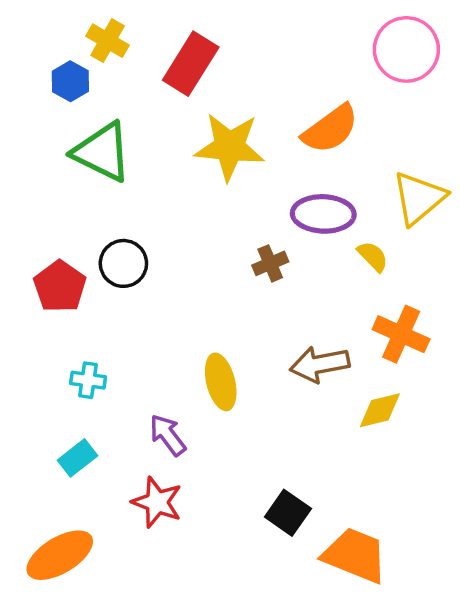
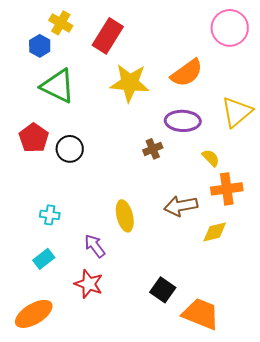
yellow semicircle: (373, 256) -> (211, 158), moved
red pentagon: (60, 286) -> (34, 138), moved
orange cross: (401, 334) -> (227, 189), turned -32

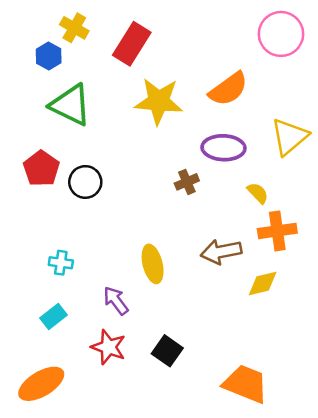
black square: (163, 290) -> (167, 351), moved

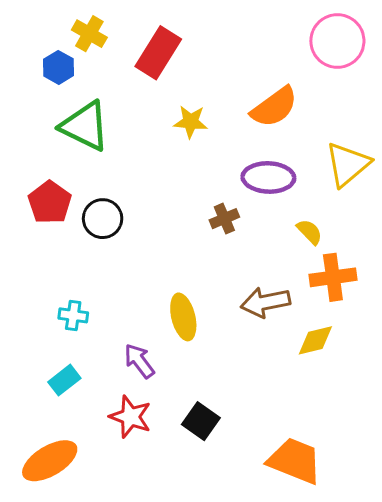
yellow star: (159, 101) -> (191, 122), size x0.6

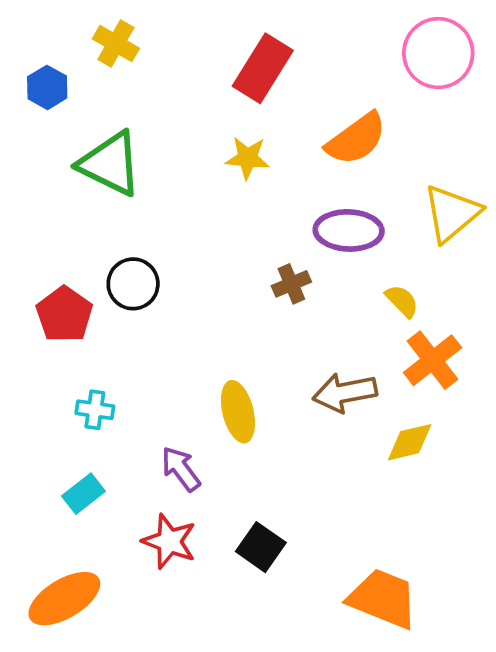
red rectangle: (158, 53) -> (263, 68), moved
blue hexagon: (59, 67) -> (47, 87), moved
red pentagon: (50, 202) -> (64, 314), moved
orange cross: (333, 277) -> (433, 360), turned -30

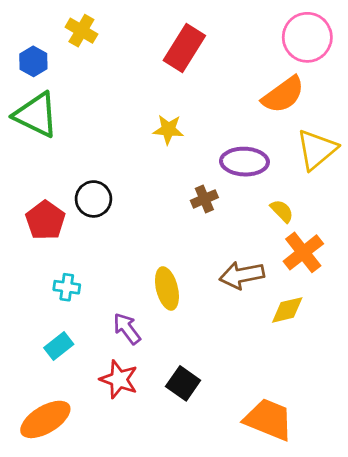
orange semicircle: (356, 139) -> (283, 95), moved
yellow star: (248, 158) -> (168, 130), moved
green triangle: (110, 164) -> (36, 115), moved

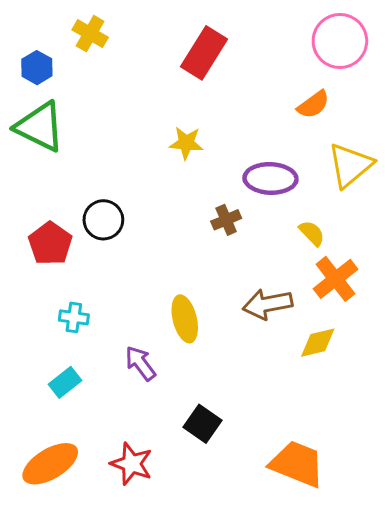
orange semicircle: (283, 95) -> (313, 105), size x0.7
red star: (119, 379) -> (132, 464), moved

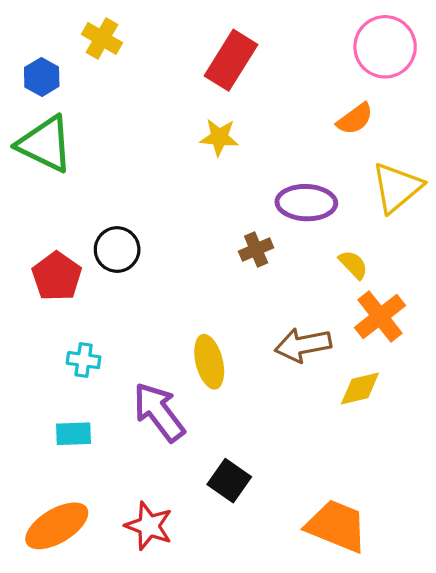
yellow star: (186, 143) -> (219, 137), moved
purple arrow: (140, 363) -> (159, 412), size x1.5
cyan rectangle: (65, 382) -> (74, 434), turned 36

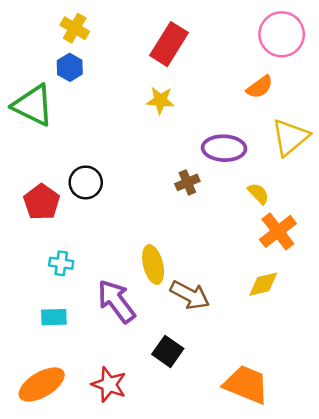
blue hexagon: (42, 77) -> (70, 67), moved
brown arrow: (303, 345) -> (190, 295), moved, turned -141

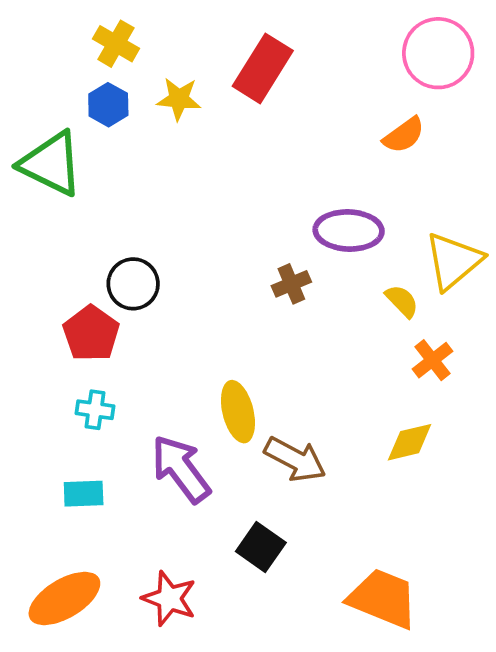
yellow star: (160, 100) -> (179, 99), moved
yellow triangle: (290, 137) -> (453, 261), moved
red pentagon: (42, 202) -> (91, 333), moved
orange cross: (278, 231) -> (432, 360), size x0.7

